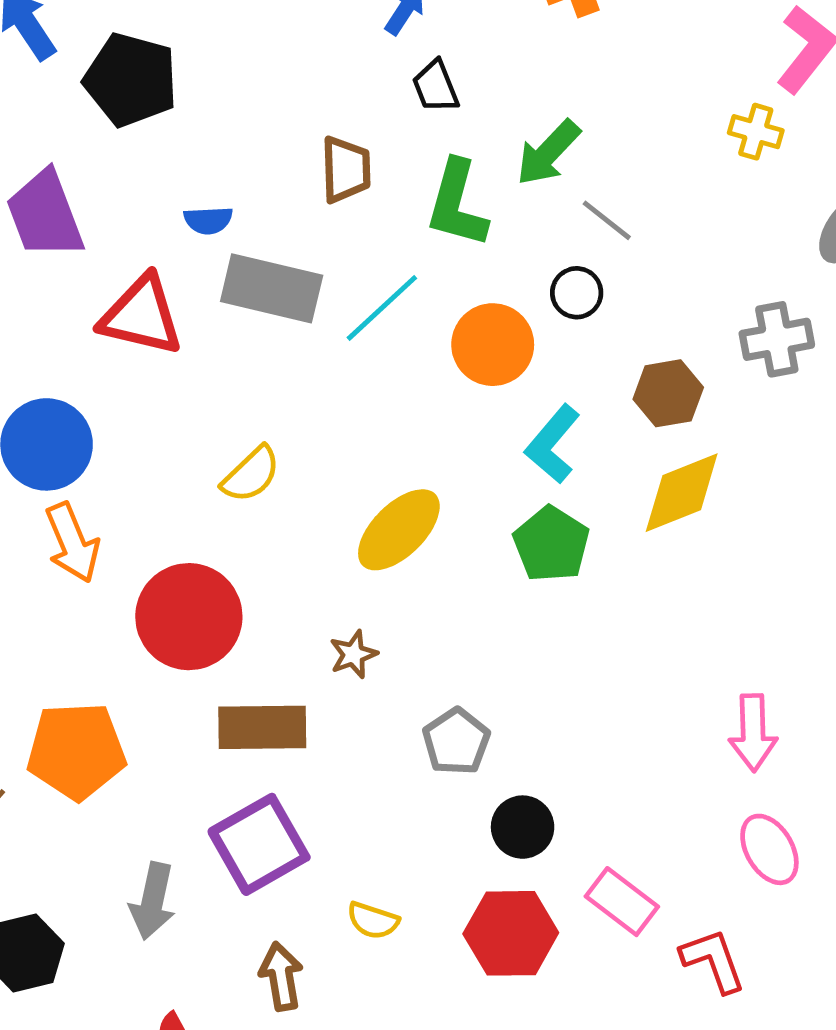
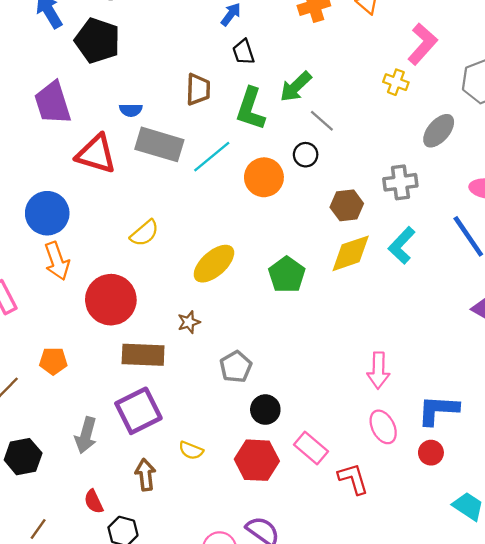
cyan L-shape: (553, 444) -> (402, 245), moved
orange pentagon: (76, 751) -> (53, 361), size x0.6

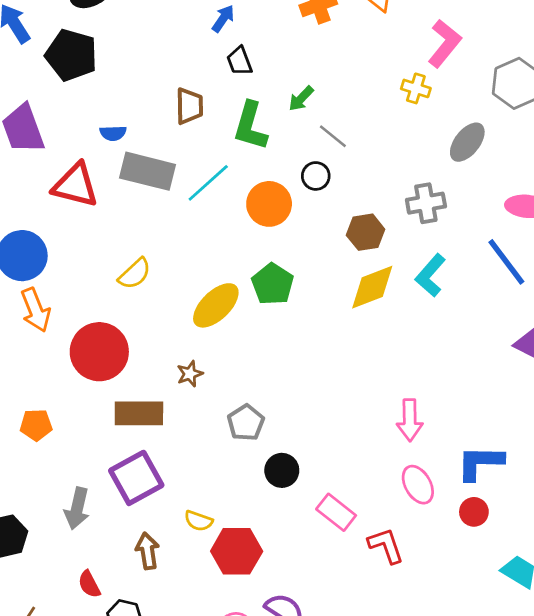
green arrow: (296, 87) -> (301, 98), size x0.7
green pentagon: (287, 275) -> (273, 284), moved
red hexagon: (257, 460) -> (237, 551), moved

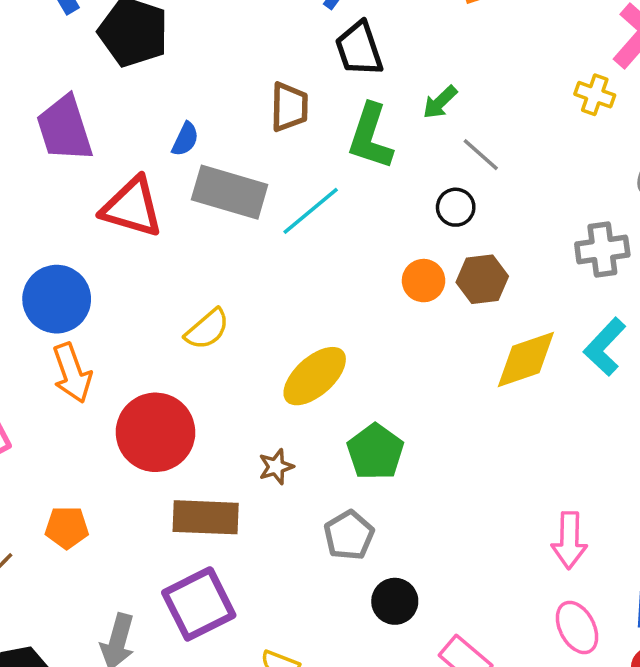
black trapezoid: (240, 61) -> (359, 49), size x1.4
blue semicircle: (113, 133) -> (185, 139), turned -65
orange circle: (269, 204) -> (424, 281), moved, size x0.7
brown hexagon: (366, 232) -> (482, 279), moved
green pentagon: (273, 284) -> (375, 452), moved

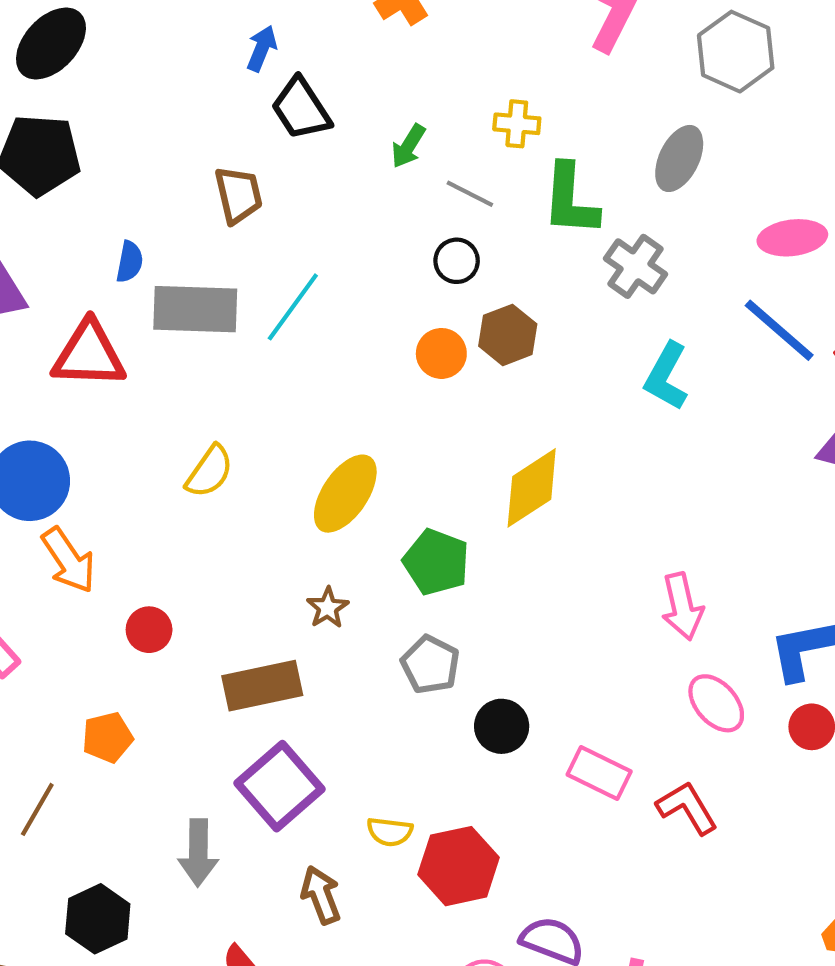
yellow cross: (595, 95) -> (517, 124), moved
green L-shape: (370, 137) -> (570, 200), moved
gray cross: (602, 249) -> (636, 266), turned -33
yellow diamond: (526, 359) -> (532, 488), moved
red circle: (156, 432) -> (149, 630), moved, size x0.5

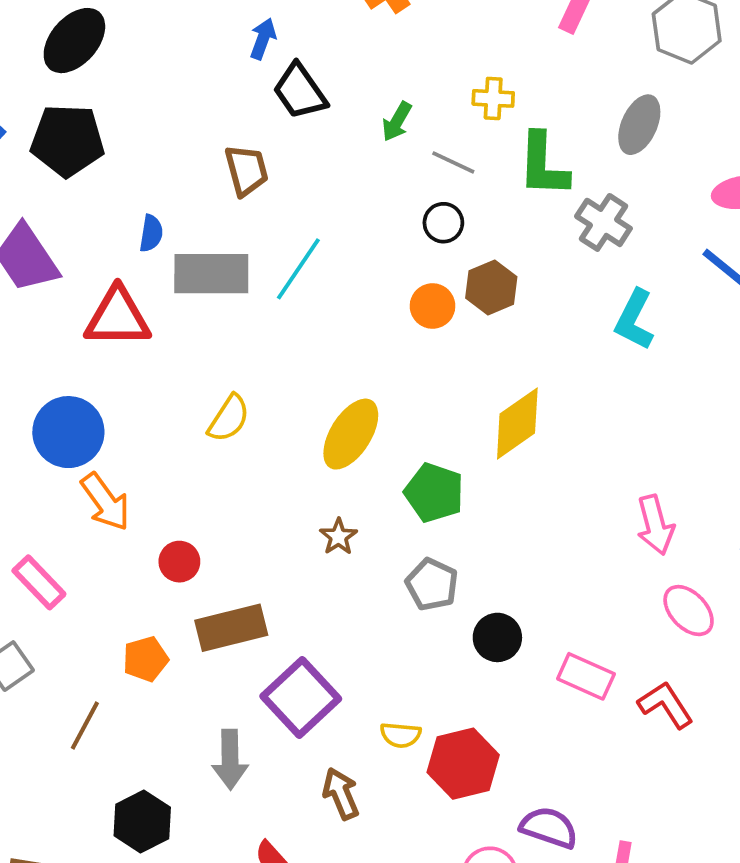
brown rectangle: (262, 686) -> (231, 628), moved

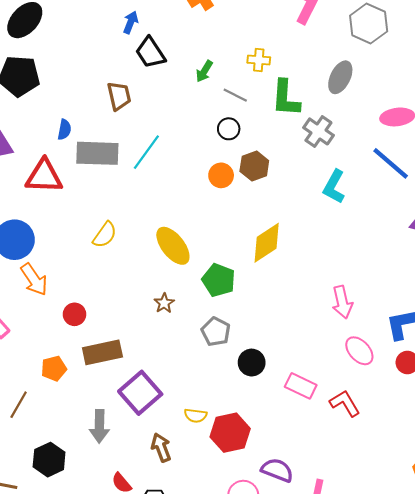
yellow ellipse: (351, 434) -> (173, 246), turned -72

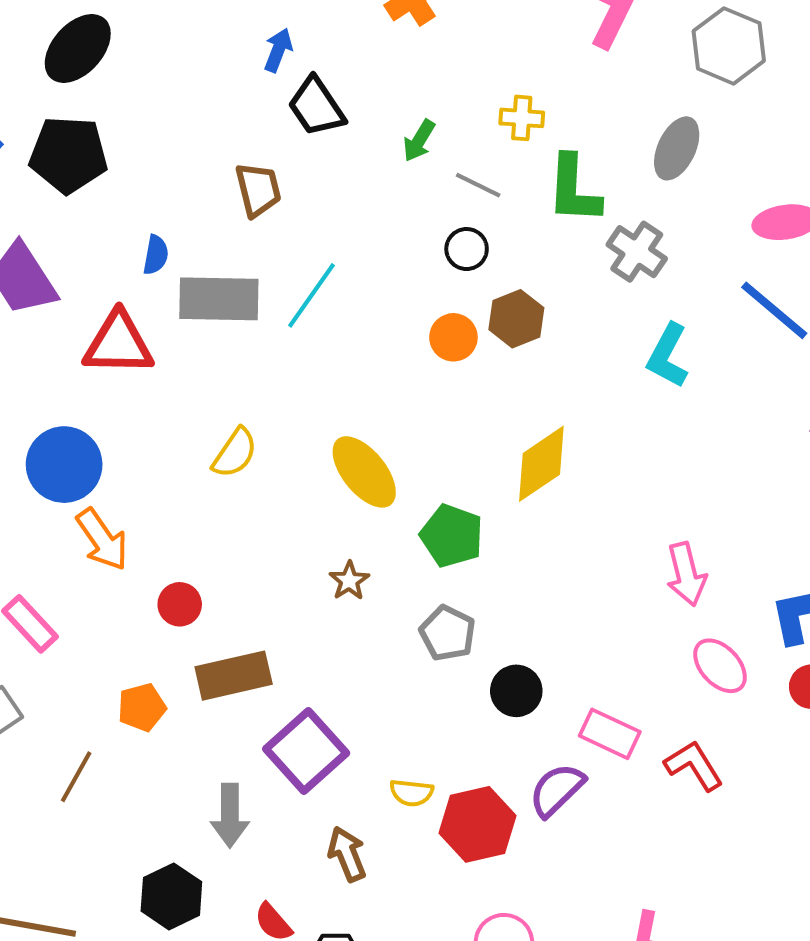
black hexagon: (49, 460) -> (171, 896), moved
purple semicircle: (277, 470) -> (557, 790), moved, turned -64

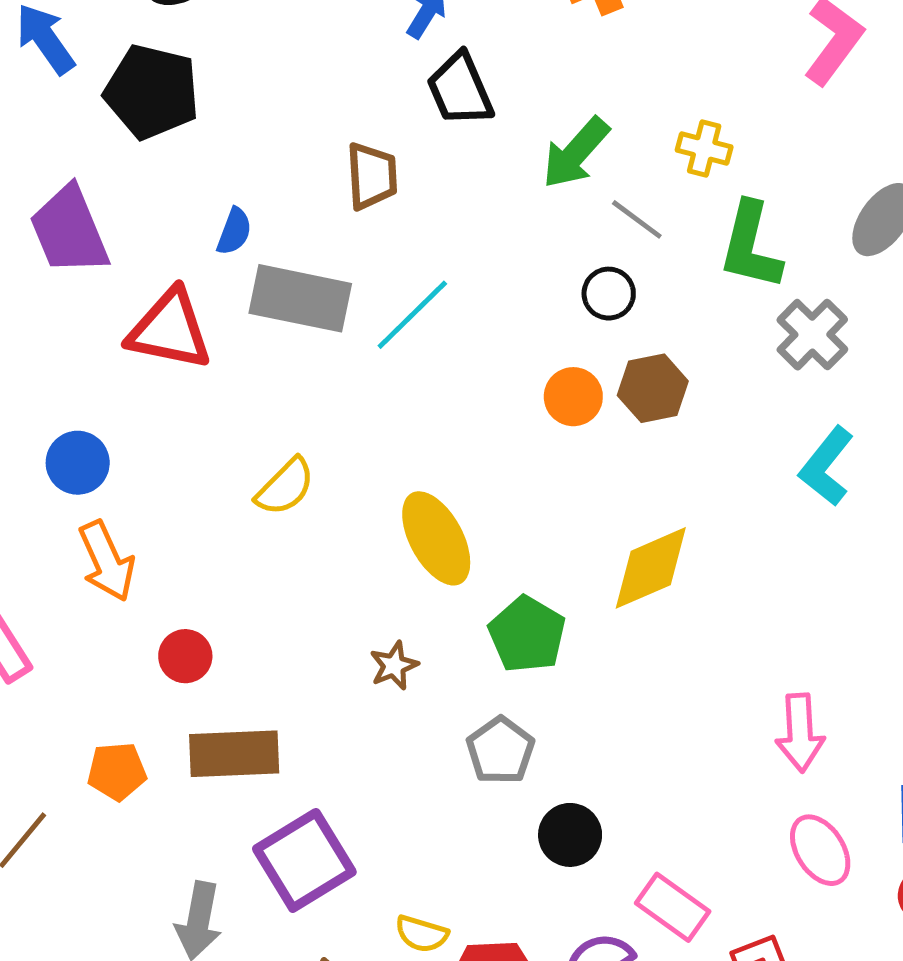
green arrow: (419, 141) -> (576, 153), size x1.5
blue circle: (64, 465) -> (78, 463), size x0.7

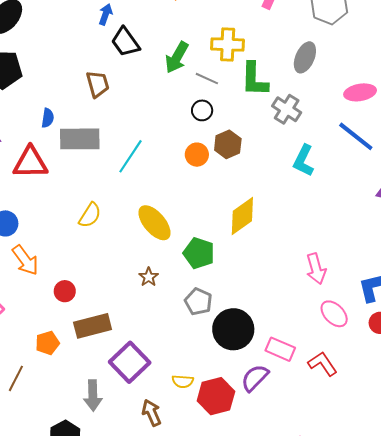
yellow cross: (704, 148) -> (228, 45), size x1.5
cyan line: (412, 315) -> (130, 156), moved
black circle: (570, 835) -> (233, 329), size x1.6

